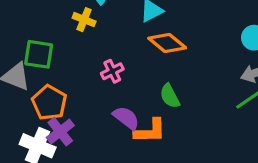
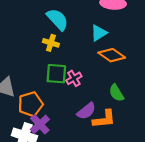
green square: (39, 54) -> (56, 74), moved
orange pentagon: (49, 103) -> (31, 104), turned 30
purple semicircle: (126, 118) -> (86, 111), turned 108

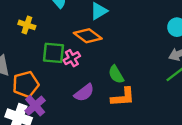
yellow cross: (51, 43) -> (27, 25), moved
orange diamond: (112, 55) -> (88, 36), moved
orange L-shape: (104, 119) -> (123, 97), moved

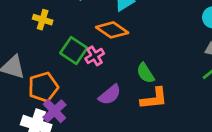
green square: (53, 53) -> (74, 50), turned 30

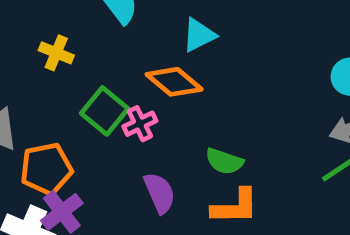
green semicircle: (145, 73) -> (224, 161), turned -45
purple semicircle: (110, 95) -> (160, 193), turned -80

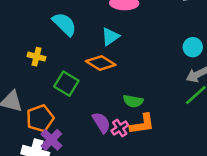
pink cross: (140, 124) -> (120, 128), moved

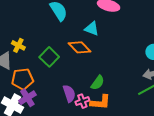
cyan triangle: (110, 37) -> (92, 29), turned 42
yellow cross: (37, 57) -> (18, 45), moved
green semicircle: (133, 101) -> (98, 83), turned -77

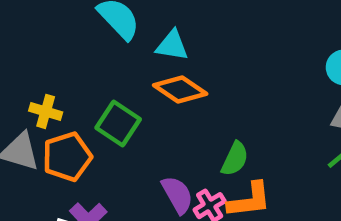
cyan triangle: (92, 29) -> (172, 45), moved
orange pentagon: (22, 79) -> (67, 157), moved

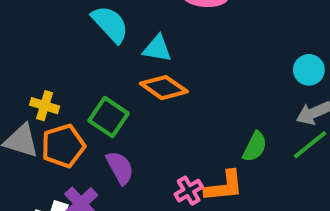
green semicircle: (235, 159) -> (255, 147), moved
purple semicircle: (177, 195) -> (120, 168), moved

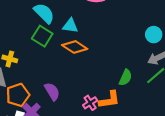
green square: (109, 117) -> (42, 36), moved
orange pentagon: (63, 146) -> (18, 95), moved

